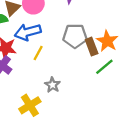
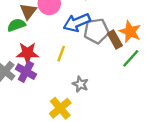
blue arrow: (28, 32) -> (77, 23), moved

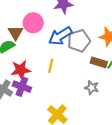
brown rectangle: (115, 39) -> (99, 62), moved, turned -35
gray star: (80, 84) -> (92, 88), moved

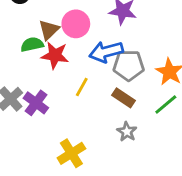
brown rectangle: (99, 62) -> (123, 98), moved
red star: (21, 70) -> (55, 55), moved

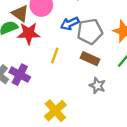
brown triangle: (49, 30) -> (20, 13), turned -30
blue arrow: (106, 52) -> (70, 24), size x0.7

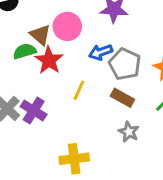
gray pentagon: (90, 32) -> (125, 64), turned 30
red star: (29, 33) -> (49, 60), turned 30
yellow cross: (55, 111) -> (74, 159), turned 30

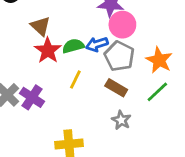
pink circle: (67, 26) -> (122, 25), moved
green semicircle: (25, 51) -> (73, 46), moved

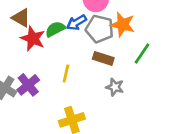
orange star: (159, 60) -> (123, 25), moved
yellow line: (75, 80) -> (66, 74), moved
purple cross: (32, 97) -> (28, 85), turned 30

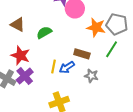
blue arrow: (77, 23) -> (67, 67), moved
gray pentagon: (100, 29) -> (117, 24), moved
red star: (33, 39) -> (20, 55), moved

